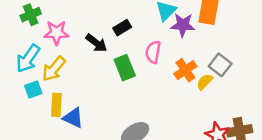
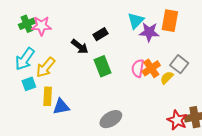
pink star: (56, 33) -> (41, 26), moved
pink semicircle: (153, 52) -> (138, 68), moved
blue triangle: (73, 118) -> (61, 107), turned -36

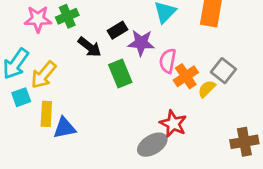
green cross: (27, 24) -> (67, 16), moved
purple star: (149, 32) -> (141, 43), moved
pink semicircle: (138, 68) -> (168, 61), moved
gray ellipse: (111, 119) -> (152, 145), moved
red star: (177, 120) -> (173, 124), moved

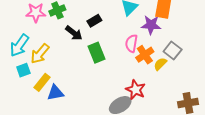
purple star: (141, 43) -> (151, 25), moved
yellow rectangle: (46, 114) -> (42, 82), turned 36

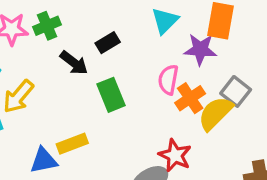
yellow semicircle: (160, 64) -> (215, 113), size x1.6
yellow rectangle: (42, 82) -> (72, 144), moved, turned 30

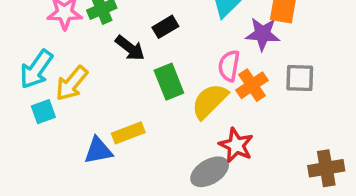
gray square: (236, 91) -> (300, 78), turned -36
yellow semicircle: (215, 113) -> (210, 101), moved

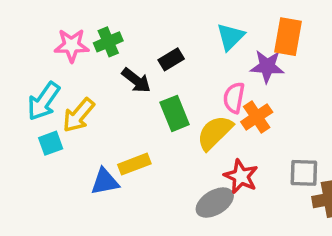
gray square: (300, 78) -> (304, 173), moved

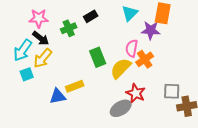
green cross: (108, 42) -> (69, 28), moved
black rectangle: (171, 59) -> (91, 16), moved
black arrow: (136, 80) -> (41, 38), moved

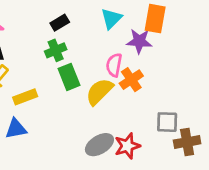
green cross: (69, 28) -> (56, 50), moved
yellow rectangle: (75, 86) -> (25, 97), moved
red star: (136, 93) -> (127, 146), moved, turned 30

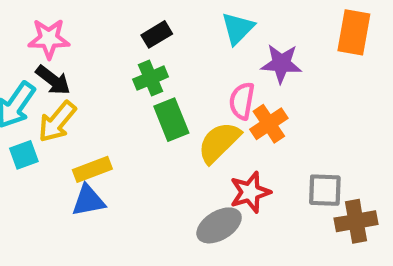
orange rectangle: (155, 19) -> (354, 32), moved
yellow rectangle: (25, 97) -> (92, 169), moved
red star: (127, 146) -> (250, 192), moved

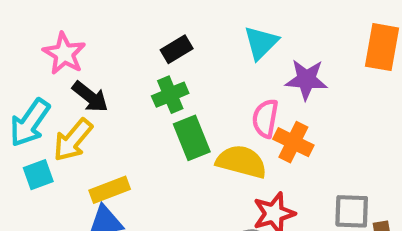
pink star: (49, 39) -> (64, 54), turned 30
black arrow: (53, 80) -> (90, 97), moved
orange cross: (269, 124) -> (293, 142), turned -30
yellow semicircle: (219, 142) -> (241, 162), turned 60

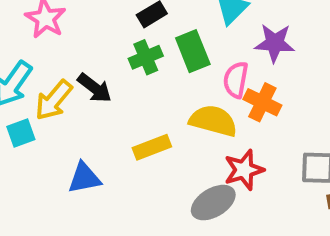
black arrow: (90, 97) -> (95, 88), moved
green rectangle: (192, 138) -> (193, 51), moved
yellow rectangle: (110, 190) -> (152, 147), moved

